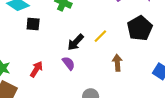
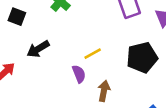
black arrow: (76, 42) -> (38, 49), moved
purple semicircle: (69, 63) -> (79, 74), moved

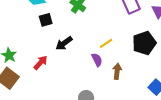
black square: (17, 17) -> (46, 20), turned -32

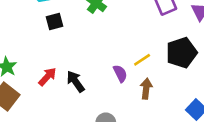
black arrow: (64, 43) -> (75, 82), moved, turned 90
yellow line: (106, 43) -> (142, 60), moved

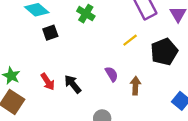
yellow line: (142, 60) -> (130, 40), moved
red arrow: (47, 77) -> (48, 82), turned 108

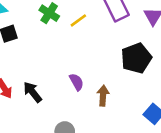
yellow line: (130, 40) -> (78, 20), moved

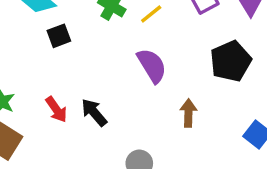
purple semicircle: (77, 82) -> (152, 65), moved, size x1.5

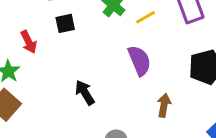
red arrow: (56, 110) -> (29, 42), moved

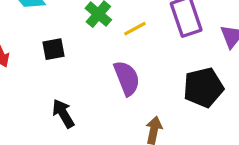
black square: (65, 23) -> (53, 49), moved

